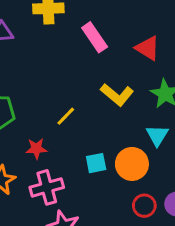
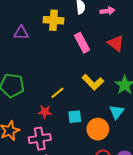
red triangle: (147, 48) -> (116, 43), moved
red star: (36, 149) -> (45, 112), moved
cyan square: (96, 163) -> (75, 117), moved

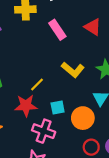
red star: (45, 112) -> (26, 105), size x1.5
pink cross: (40, 139) -> (44, 131), moved, turned 35

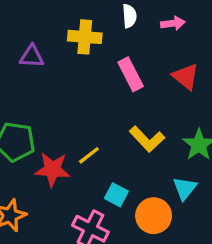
red star: (26, 105) -> (53, 169), moved
cyan square: (58, 108) -> (116, 195), turned 32

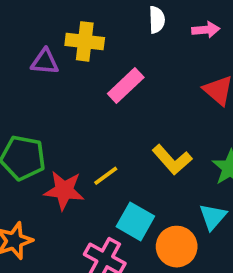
yellow cross: (85, 37) -> (85, 41), moved
pink rectangle: (131, 74) -> (126, 85), moved, turned 72
cyan square: (116, 195) -> (135, 221), size x1.4

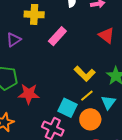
purple triangle: (45, 62) -> (14, 40), moved, turned -35
yellow line: (106, 176) -> (87, 96), moved

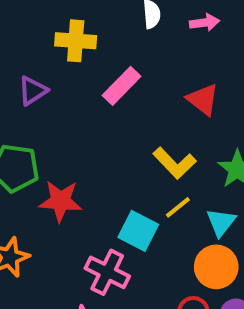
red triangle: (106, 35) -> (203, 99), moved
orange circle: (90, 119) -> (216, 267), moved

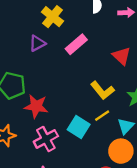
yellow cross: (76, 41) -> (52, 17), turned 30
purple triangle: (33, 91) -> (37, 43), moved
pink cross: (107, 272) -> (46, 139), moved, turned 30

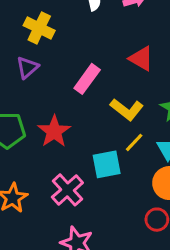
pink rectangle: (76, 44) -> (87, 79), moved
red star: (36, 106) -> (54, 131), moved, turned -30
cyan square: (79, 127) -> (107, 164), turned -30

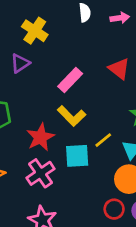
yellow L-shape: (127, 109) -> (72, 116), moved
red star: (54, 131) -> (40, 137), moved

